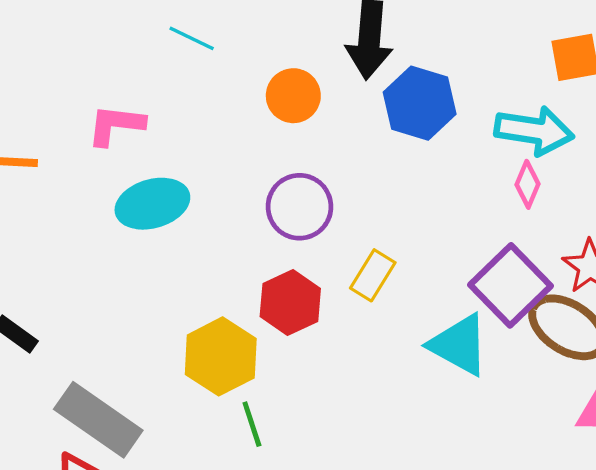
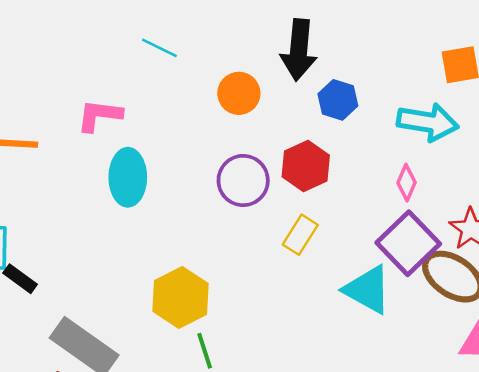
blue hexagon: (420, 103) -> (338, 100), size x0.7
pink diamond: (527, 184) -> (407, 183), moved
cyan ellipse: (152, 204) -> (128, 177), turned -74
red hexagon: (290, 302) -> (306, 166), moved

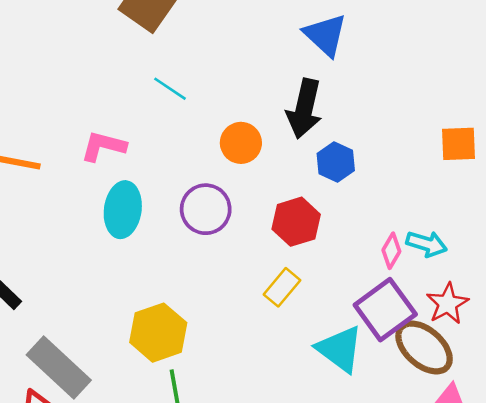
cyan arrow: (428, 122) -> (427, 244), moved, size x0.7
purple circle: (243, 180) -> (206, 209), moved

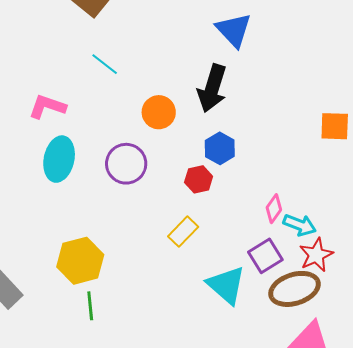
blue hexagon: (336, 162) -> (220, 148), moved
red hexagon: (296, 222) -> (199, 179), size x0.7
cyan arrow: (427, 244) -> (300, 225), moved
purple square: (385, 310) -> (265, 256), size x0.7
brown ellipse: (424, 347) -> (294, 289), turned -63

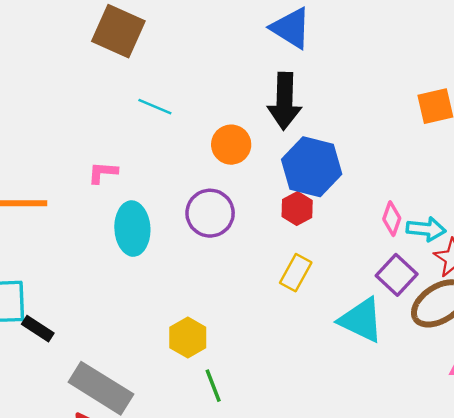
pink L-shape: (47, 107) -> (103, 173), size x0.7
blue hexagon: (220, 148) -> (312, 167), size x1.6
yellow hexagon: (80, 261) -> (188, 337), size x0.7

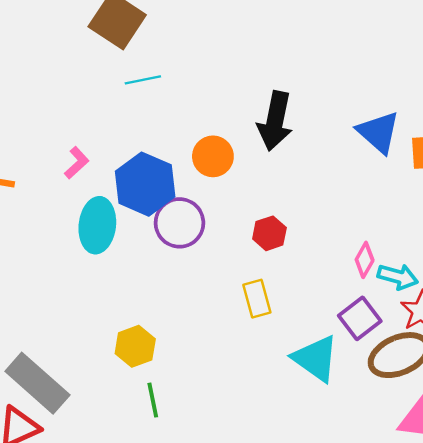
blue triangle: (291, 28) -> (378, 132), moved
cyan line: (155, 107) -> (143, 80), moved, turned -44
blue hexagon: (312, 167) -> (145, 184), moved
pink L-shape: (103, 173) -> (77, 163), turned 124
yellow rectangle: (296, 273) -> (257, 299), turned -54

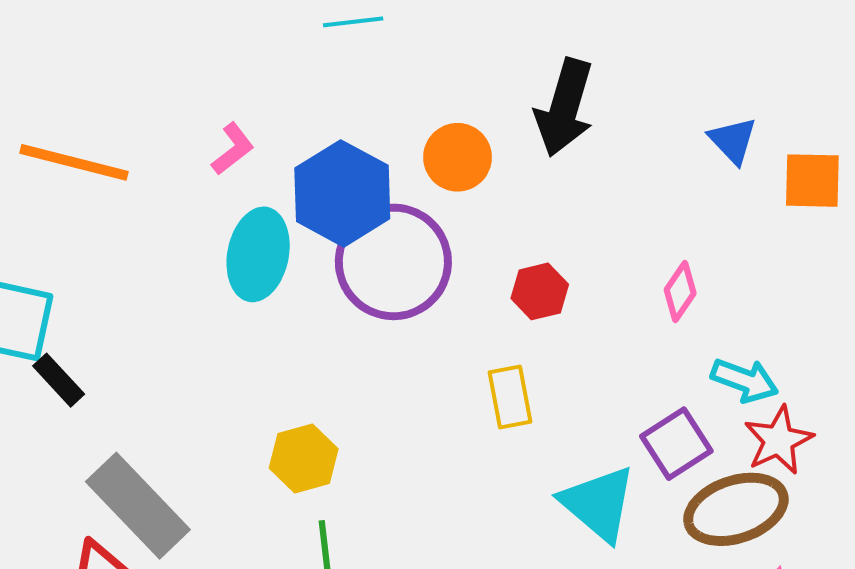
blue triangle: (378, 132) -> (733, 140), size x0.7
purple circle: (179, 223) -> (393, 262), size x1.4
pink diamond: (365, 260) -> (680, 292), moved

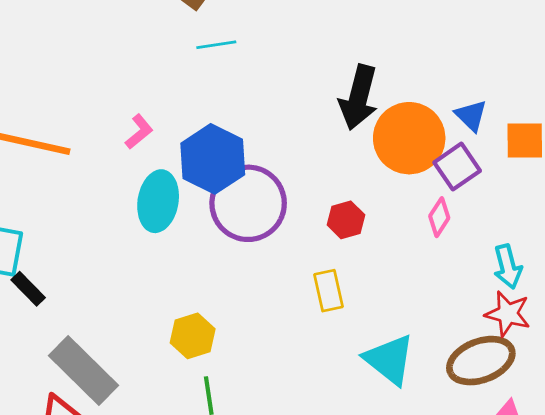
orange circle: (458, 157) -> (409, 138), moved, size x1.6
cyan arrow: (745, 380) -> (508, 267), moved, turned 57
red star: (779, 440) -> (508, 314), turned -30
purple square: (676, 444) -> (457, 167), moved

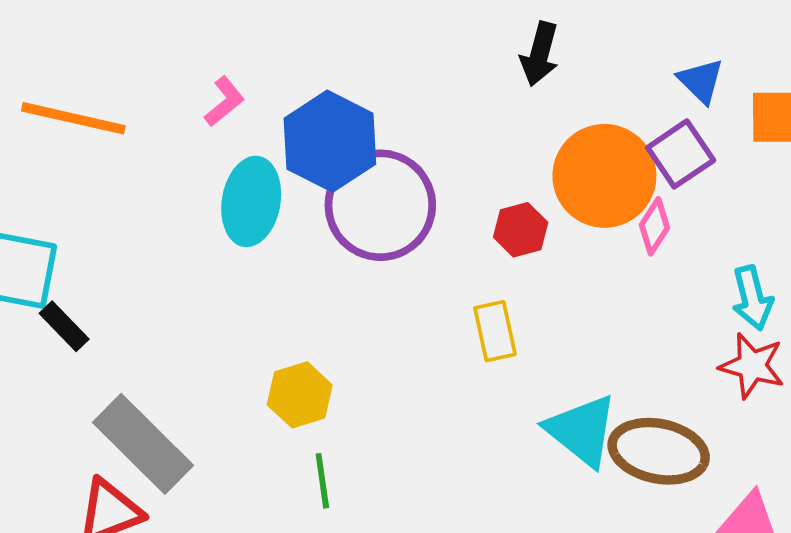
black arrow: (359, 97) -> (540, 54), size x0.7
orange circle: (409, 138) -> (604, 176), moved
brown ellipse: (481, 361) -> (659, 451), moved, turned 32

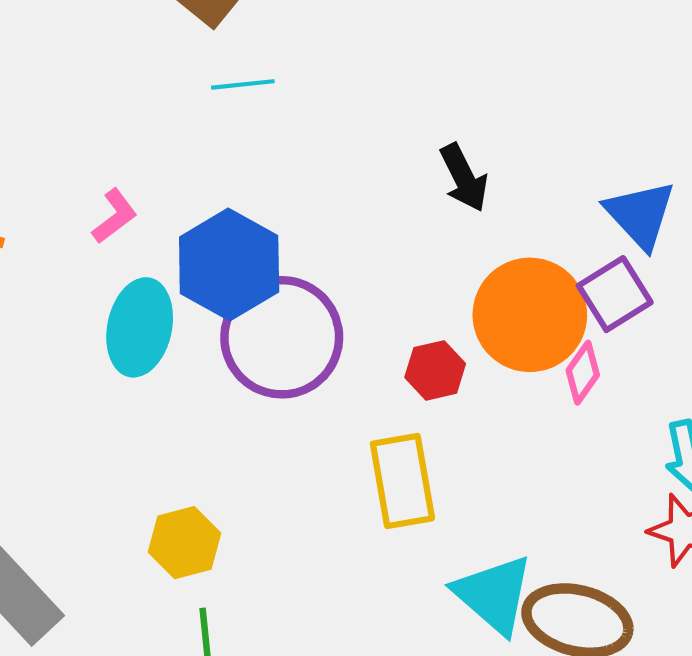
black arrow: (540, 54) -> (464, 178), turned -44
blue triangle: (701, 81) -> (640, 215), size x1.4
yellow rectangle: (495, 331) -> (402, 481), size x1.4

